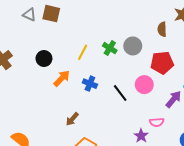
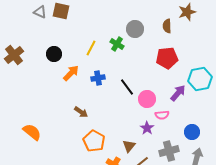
gray circle: (133, 46) -> (135, 29), moved
blue cross: (90, 84) -> (98, 78), turned -32
pink circle: (144, 85) -> (147, 99), moved
brown arrow: (72, 119) -> (81, 112), turned -96

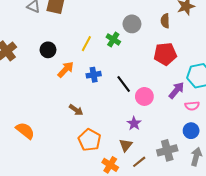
pink semicircle: (162, 115) -> (192, 106), moved
purple star: (147, 128) -> (134, 123), moved

